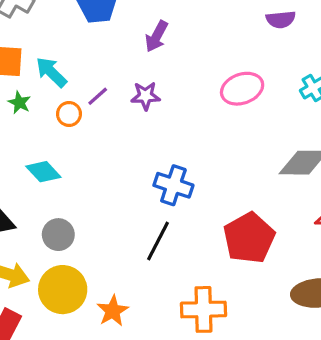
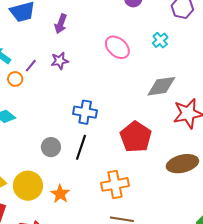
pink ellipse: (242, 89) -> (117, 47), turned 70
gray circle: (58, 235) -> (51, 147), moved

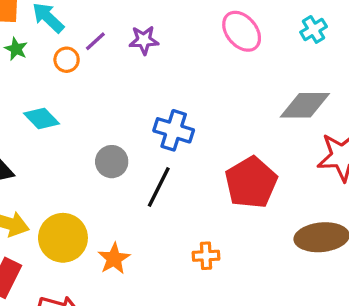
gray circle: (51, 147) -> (112, 162), moved
orange cross: (115, 184) -> (206, 256), size x0.6

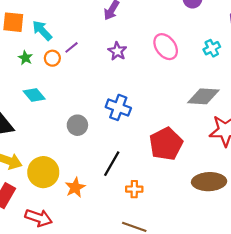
purple star: (144, 40) -> (117, 51), moved, turned 30
green star: (16, 49) -> (25, 58), moved
black line: (159, 187) -> (112, 164), moved

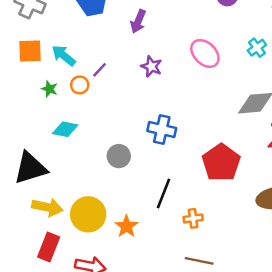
cyan diamond: (34, 95) -> (65, 129), turned -30

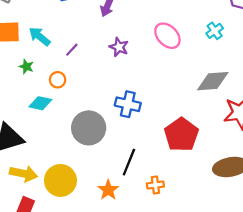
orange circle: (80, 85) -> (58, 80), moved
gray circle: (119, 156) -> (89, 128), size x1.6
orange star: (126, 226) -> (108, 190), moved

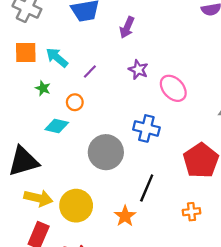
pink ellipse: (167, 36) -> (173, 88), moved
orange cross: (155, 185) -> (191, 212), moved

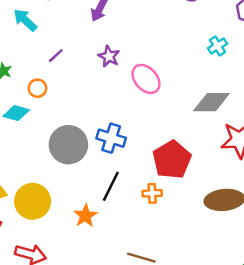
cyan arrow: (57, 57) -> (25, 20), moved
blue cross: (146, 128) -> (111, 138), moved
orange cross: (191, 212) -> (152, 193), moved

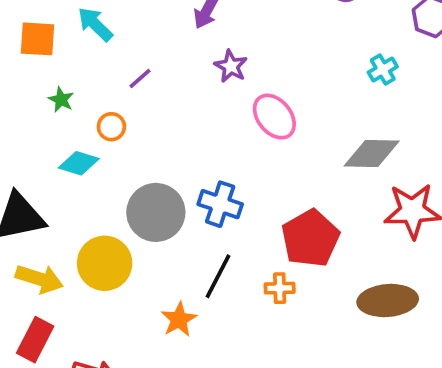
purple star: (109, 56) -> (231, 66), moved
yellow circle: (33, 201) -> (105, 263), moved

